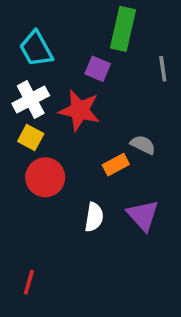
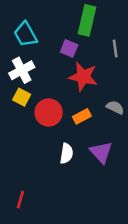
red star: (80, 110) -> (83, 77), moved
gray semicircle: (143, 145) -> (115, 107), moved
red circle: (45, 177) -> (49, 112), moved

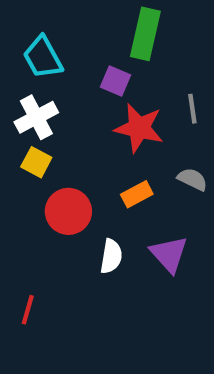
gray line: (115, 48) -> (192, 109), moved
red circle: (49, 112) -> (68, 211), moved
red line: (20, 200) -> (28, 310), moved

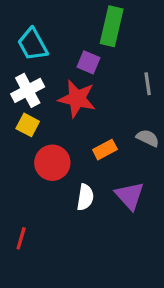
red star: (139, 128) -> (77, 99), moved

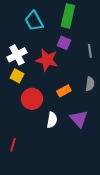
cyan trapezoid: (33, 44) -> (34, 21), moved
purple square: (89, 62) -> (64, 43), moved
gray semicircle: (148, 138) -> (90, 84), turned 72

